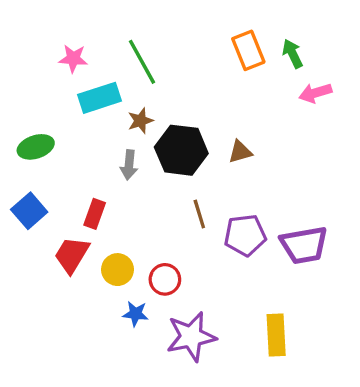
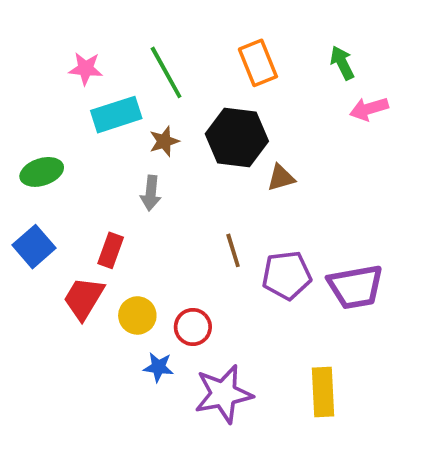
orange rectangle: (248, 50) -> (258, 63), moved
black hexagon: (181, 150) -> (237, 138), moved

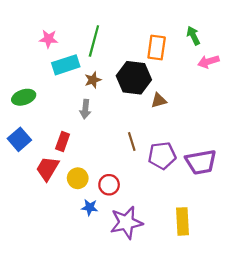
orange rectangle: (258, 63) -> (157, 48), moved, turned 30
green line: (166, 72) -> (94, 41), turned 44

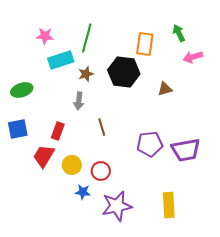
brown triangle: (159, 100) -> (165, 89), moved
blue square: (19, 139) -> (18, 129), turned 30
brown line: (132, 142) -> (102, 127), moved

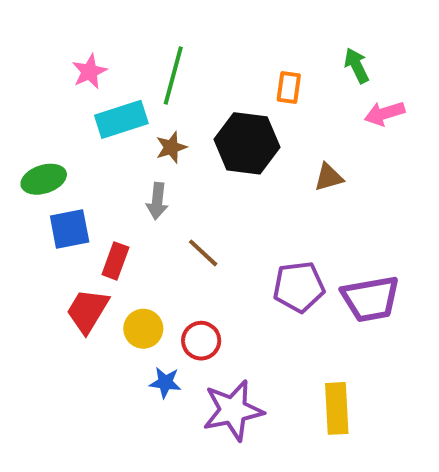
pink star: (45, 36) -> (90, 72), turned -30
orange rectangle: (145, 44) -> (289, 88), size x0.7
brown line: (102, 127) -> (203, 253), turned -30
blue square: (18, 129) -> (70, 229), moved

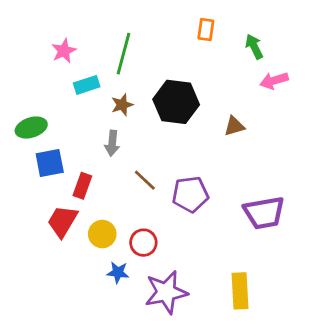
orange rectangle: (289, 88) -> (206, 30), moved
cyan rectangle: (121, 119) -> (87, 85), size x0.7
purple pentagon: (299, 287) -> (190, 194), moved

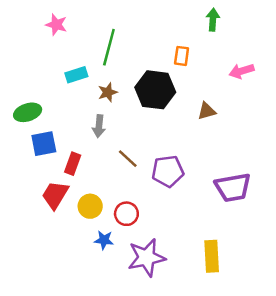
orange rectangle: (206, 30) -> (182, 56), moved
green arrow: (254, 47) -> (213, 20), moved, turned 30
pink star: (64, 51) -> (56, 25), moved, turned -30

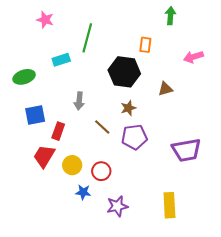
brown star: (108, 92) -> (128, 108), moved
green ellipse: (28, 112) -> (24, 77), moved
purple star: (146, 258) -> (117, 206), size x0.7

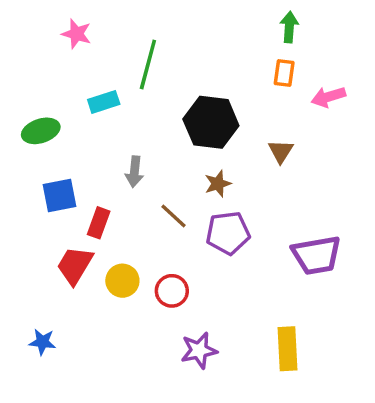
orange rectangle: (145, 45) -> (284, 73), moved
brown triangle: (165, 89) -> (281, 151), turned -42
blue star: (83, 192) -> (42, 342), moved

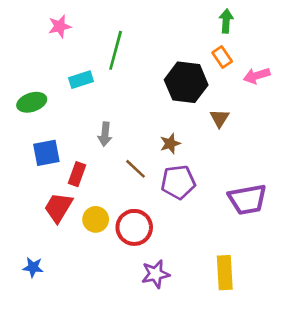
pink star: (76, 34) -> (60, 26), turned -30
orange rectangle: (284, 73) -> (222, 57), turned -42
black hexagon: (211, 122) -> (186, 82), moved
red circle: (172, 291) -> (134, 227), size x1.4

